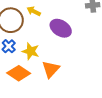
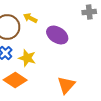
orange triangle: (51, 69) -> (66, 85), moved

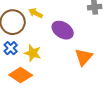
orange triangle: (66, 85) -> (84, 57), moved

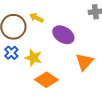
orange diamond: (21, 75) -> (46, 80), moved

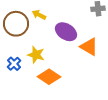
blue cross: (11, 53) -> (14, 64), moved
orange triangle: (84, 62) -> (89, 47), moved, turned -42

